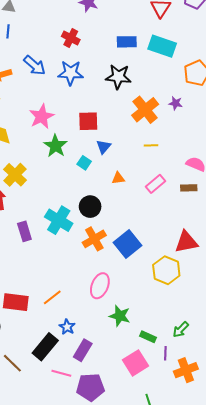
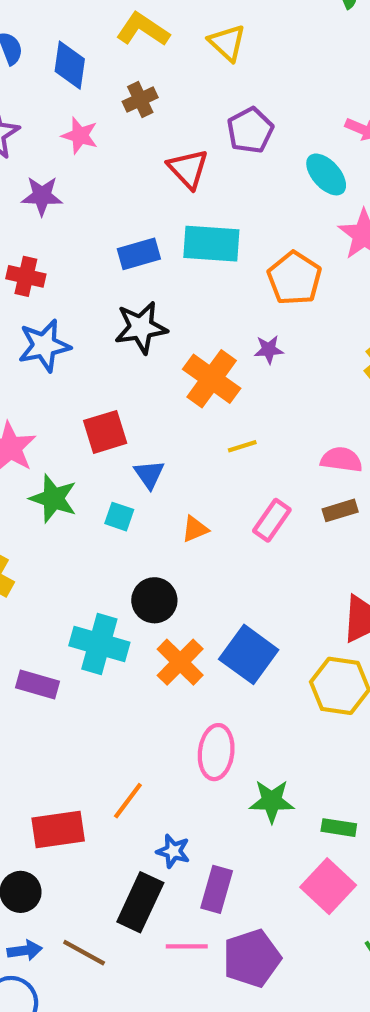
purple rectangle: (24, 231) -> (38, 685), turned -42

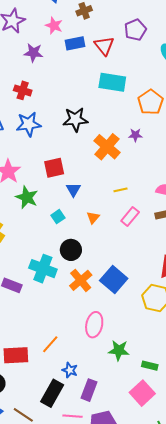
blue rectangle: (139, 254) -> (75, 43), moved
yellow line: (242, 446) -> (121, 190), moved
cyan square: (119, 517) -> (58, 217), moved, turned 32
orange triangle: (195, 529) -> (93, 218), turned -32

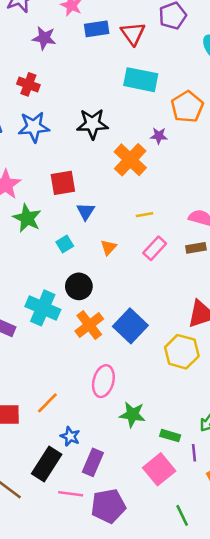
purple star: (135, 135) -> (159, 136), moved

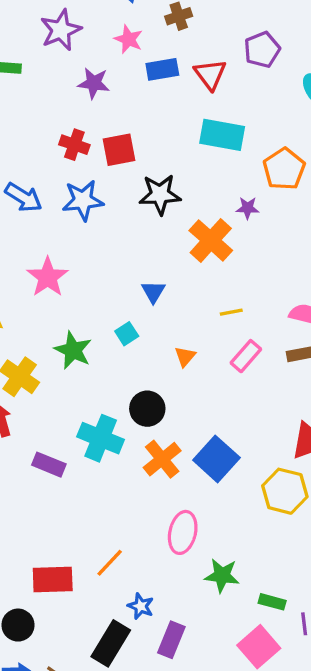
red square: (63, 183) -> (119, 150), moved
blue triangle: (86, 211) -> (153, 292), moved
green star: (27, 218) -> (73, 350), moved
cyan square: (65, 244) -> (127, 334), moved

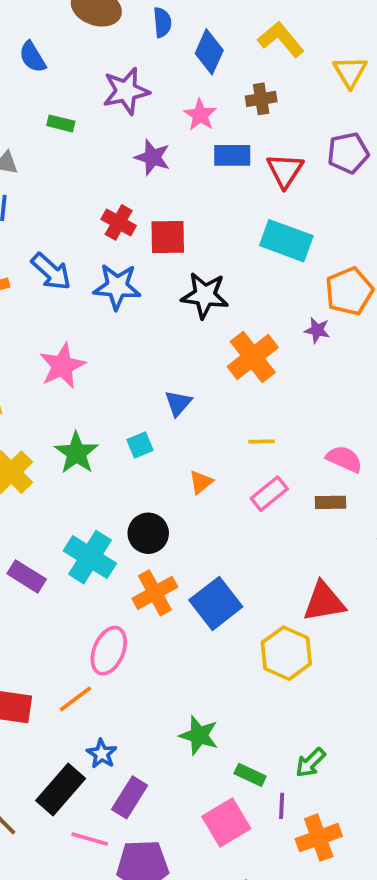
purple star: (248, 208) -> (317, 330), moved
pink ellipse: (183, 532) -> (109, 651), moved

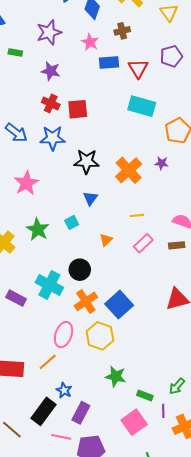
purple star: (153, 157) -> (51, 71), moved
black star: (205, 295) -> (87, 162), moved
purple star: (317, 330) -> (162, 163), moved
yellow hexagon: (286, 653) -> (100, 336), moved

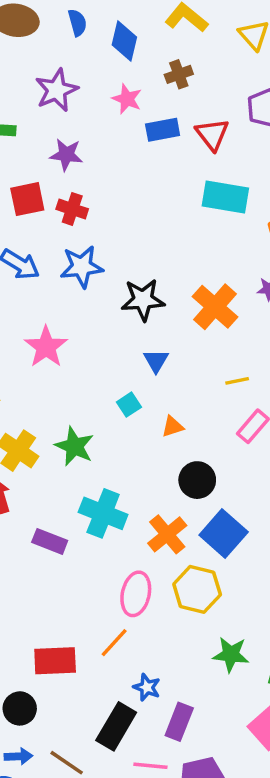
red square: (78, 109) -> (27, 199), moved
green star: (38, 229) -> (74, 446), moved
orange triangle: (106, 240) -> (173, 427), moved, turned 32
black circle: (80, 270) -> (197, 480), moved

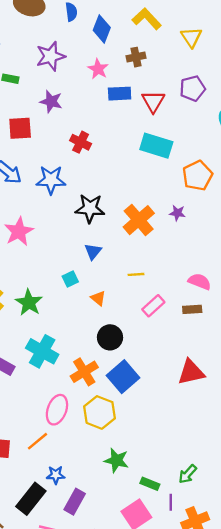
red cross: (72, 209) -> (81, 142), moved
yellow line: (237, 381) -> (136, 274), moved
orange triangle: (173, 427) -> (98, 298), turned 49
blue star: (147, 687) -> (56, 475), turned -30

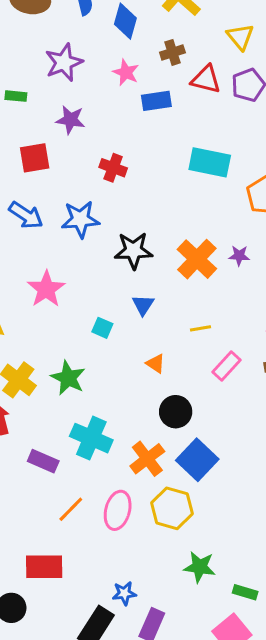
yellow triangle: (191, 37) -> (240, 37), moved
red triangle: (153, 101) -> (206, 79), moved, turned -40
purple star: (177, 213) -> (239, 256), moved
cyan square: (70, 279) -> (102, 328), moved, turned -35
orange line: (37, 441) -> (71, 509), moved

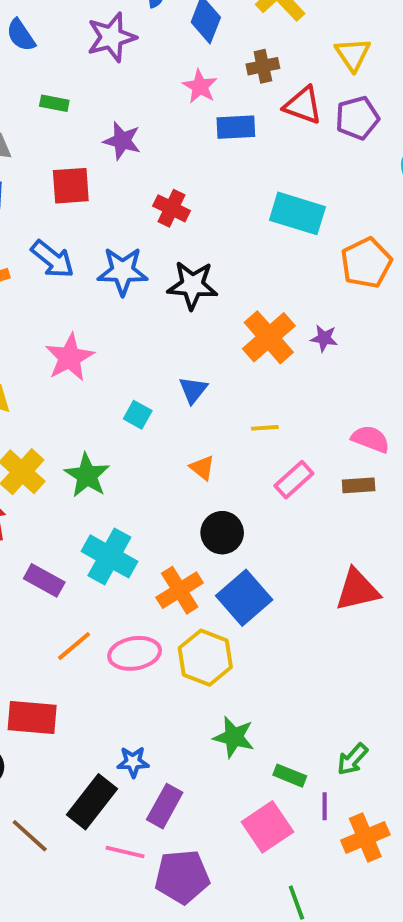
purple star: (64, 62) -> (111, 37), moved
black star: (133, 251) -> (192, 285), moved
pink ellipse: (118, 510) -> (135, 653), turned 60

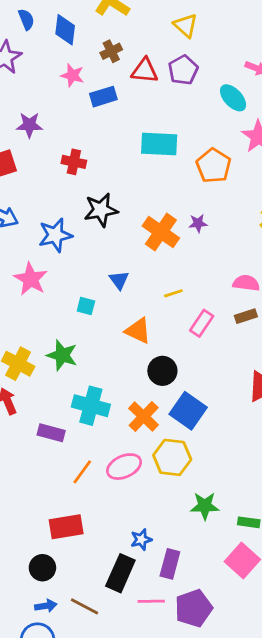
yellow triangle: (353, 54) -> (186, 26), moved
blue star: (123, 271) -> (55, 235), moved
orange triangle: (202, 468) -> (138, 331), size x1.5

